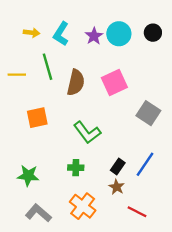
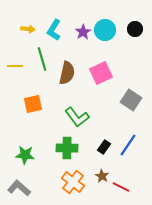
green cross: (76, 168) -> (67, 148), size x1.5
brown star: (117, 187) -> (102, 176), moved
gray L-shape: (38, 213) -> (19, 188), moved

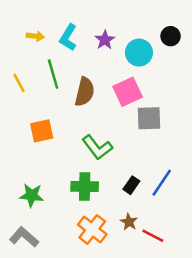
cyan circle: (105, 30) -> (139, 53), moved
yellow line: (15, 66) -> (19, 83), turned 63
gray square: (131, 100) -> (149, 118), moved, turned -35

